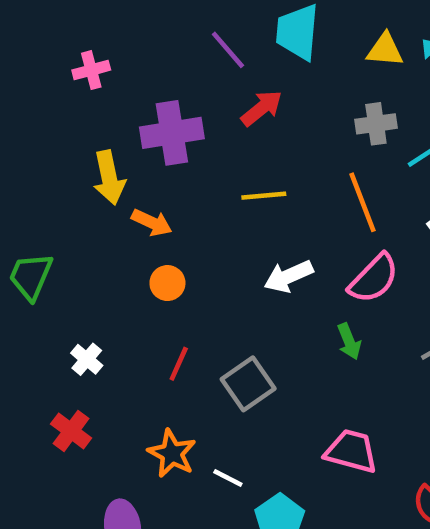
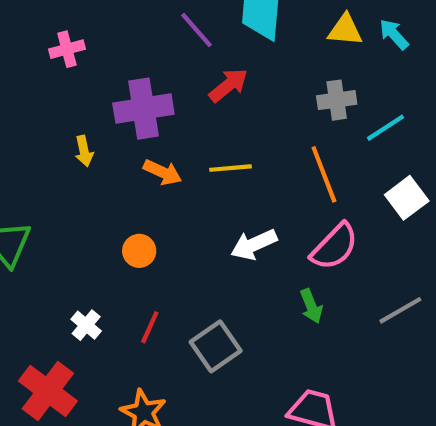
yellow arrow: (109, 178) -> (84, 151), size x0.6
orange arrow: (152, 222) -> (163, 172), moved
white cross: (87, 359) -> (86, 325), moved
red cross: (71, 431) -> (48, 391), size x1.5

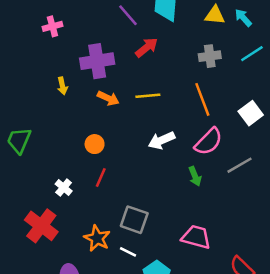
cyan line: (385, 128) -> (252, 54), moved
gray line: (400, 310) -> (240, 165), moved
red line: (150, 327) -> (101, 178), moved
gray square: (216, 346) -> (134, 220), moved, turned -36

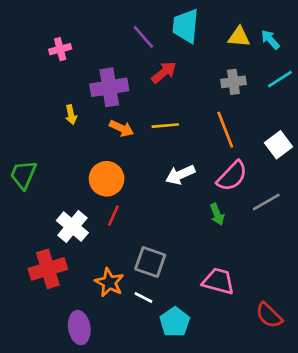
orange circle: (95, 144) -> (107, 179), size x1.6
white cross: (64, 187) -> (72, 227), size x1.6
red cross: (41, 226) -> (48, 269), turned 36

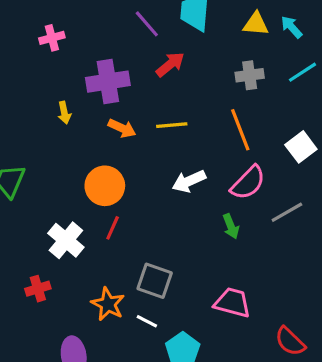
red cross: (48, 269) -> (38, 289), size x0.6

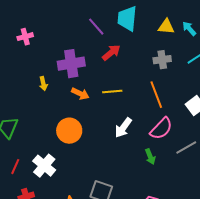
pink cross: (52, 38) -> (25, 37), moved
white arrow: (189, 181) -> (123, 128), turned -30
red line: (113, 228) -> (15, 167), moved

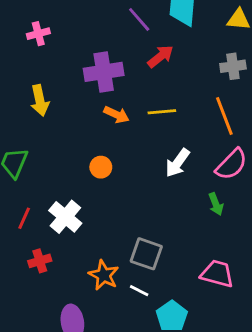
yellow arrow: (43, 84) -> (40, 100), moved, size x1.5
orange circle: (69, 131) -> (101, 167), size x0.6

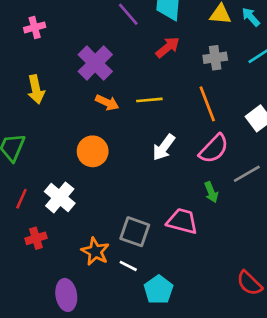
red arrow: (160, 56) -> (168, 47), moved
purple cross: (104, 72) -> (95, 63), turned -36
orange circle: (101, 167) -> (93, 151), size x1.5
green arrow: (216, 204) -> (211, 192), moved
pink trapezoid: (217, 274) -> (182, 221), moved

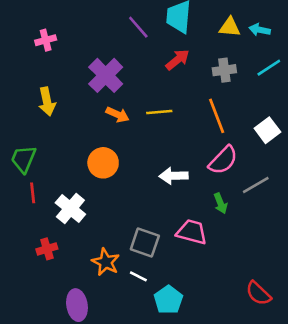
cyan arrow: (251, 17) -> (260, 30), turned -36
white arrow: (164, 147) -> (174, 176), moved, turned 52
red line: (21, 199) -> (33, 193), moved, turned -30

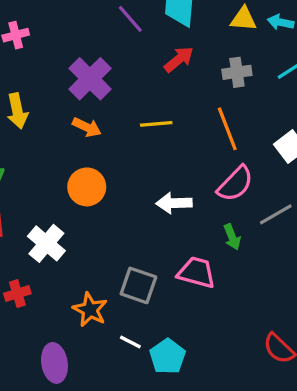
orange arrow: (117, 115) -> (87, 127), moved
white line: (138, 276) -> (130, 342), moved

